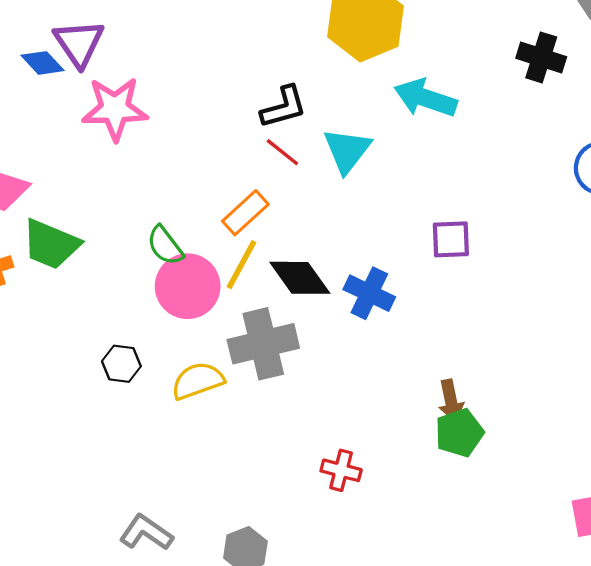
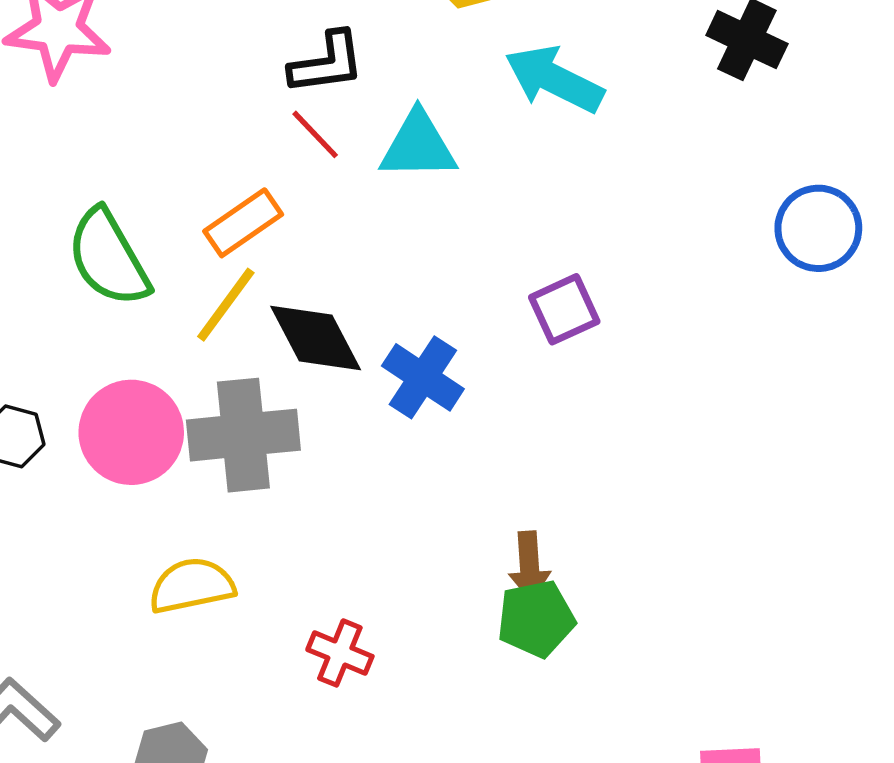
cyan triangle: (347, 150) -> (418, 146), turned 44
purple square: (451, 239) -> (564, 309), turned -30
green semicircle: (165, 246) -> (108, 258), size x1.5
pink circle: (188, 286) -> (131, 432), moved
yellow semicircle: (198, 381) -> (192, 586), moved

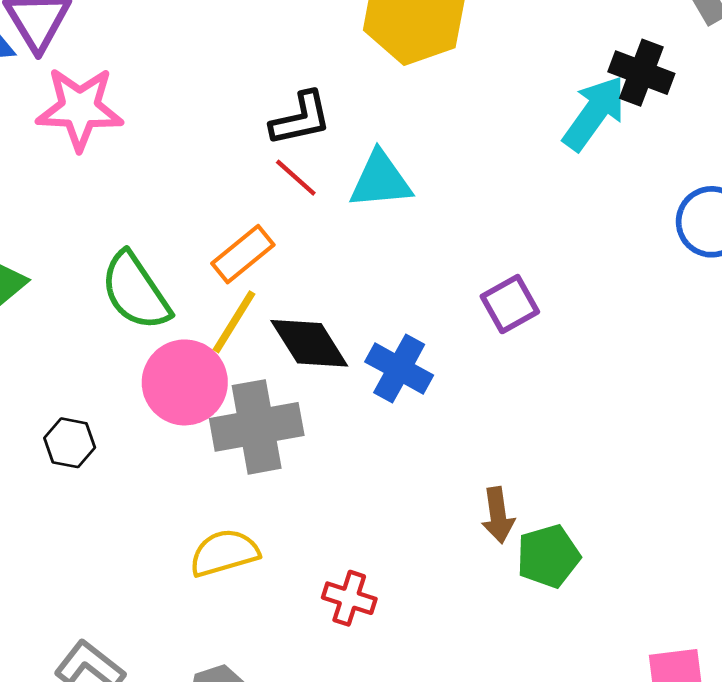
cyan arrow: (554, 79) -> (594, 113), moved, turned 104
pink circle: (131, 432) -> (185, 382), moved
green pentagon: (536, 619) -> (548, 556), moved

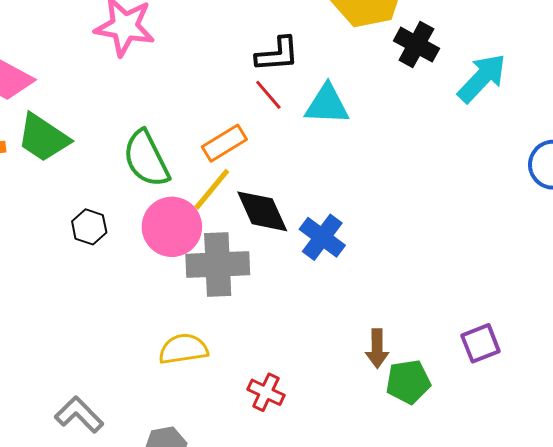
black cross: (641, 73) -> (416, 45), moved
purple square: (510, 304) -> (481, 343), moved
black hexagon: (70, 443) -> (89, 227), moved

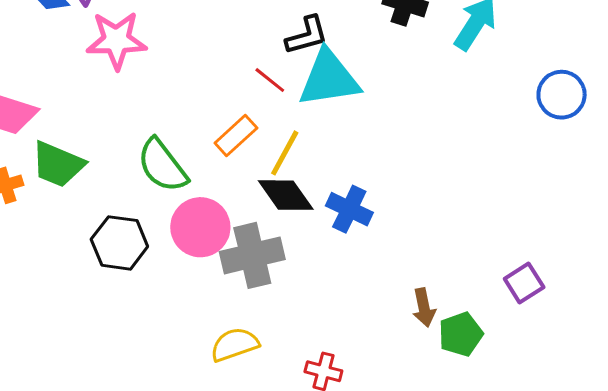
black L-shape: (277, 54) -> (307, 35), moved
cyan triangle: (327, 105) -> (329, 78), size x1.4
yellow line: (212, 189) -> (285, 153), moved
black hexagon: (89, 227) -> (119, 243), size x1.6

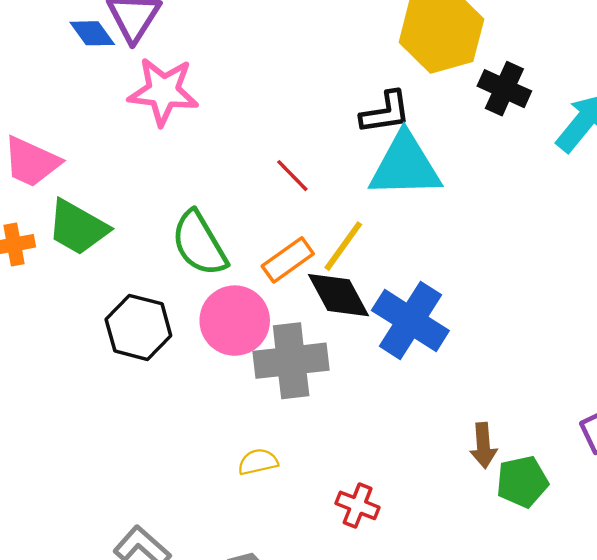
red line: (270, 80) -> (292, 176), moved
orange rectangle: (236, 135) -> (288, 260), moved
blue cross: (349, 209) -> (410, 320), size x1.4
yellow semicircle: (235, 345) -> (258, 462), size x0.7

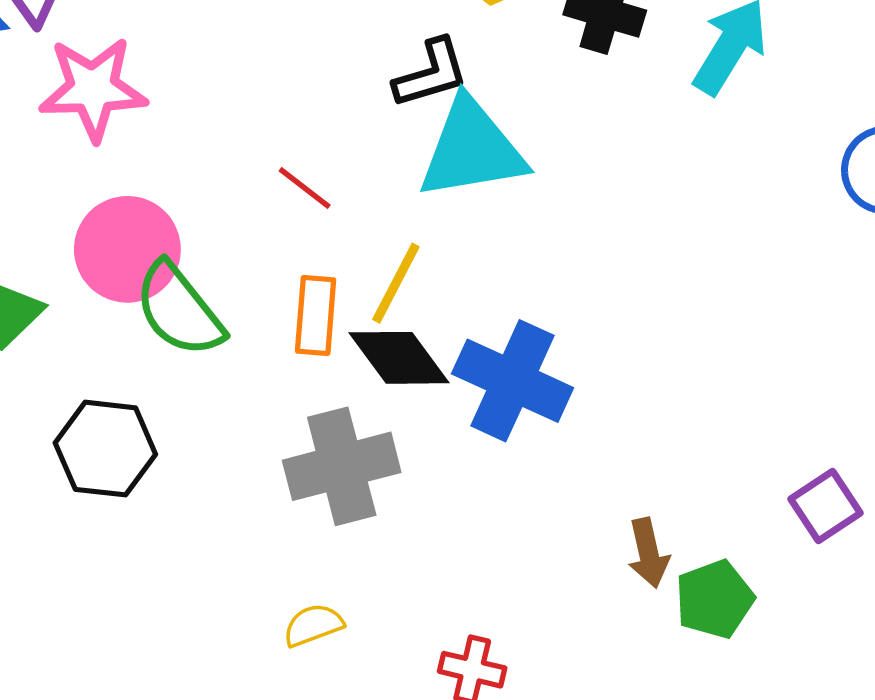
orange rectangle: (288, 260) -> (316, 316), turned -42
pink circle: (235, 321) -> (127, 249), moved

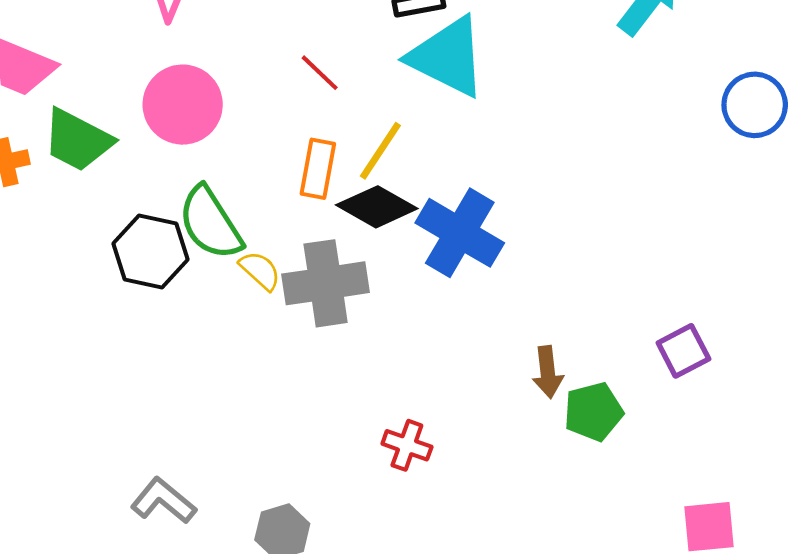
cyan triangle: (472, 149) -> (448, 57), turned 30
green semicircle: (179, 310) -> (210, 223), moved
black diamond: (399, 358) -> (377, 207), turned -30
yellow semicircle: (313, 625) -> (260, 271), moved, turned 57

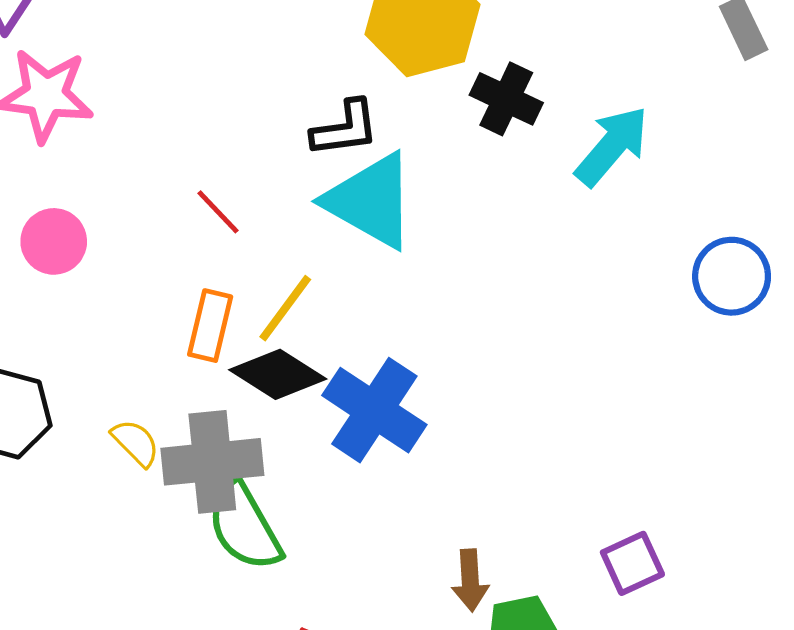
pink circle: (183, 105) -> (54, 241), size x0.7
green semicircle: (210, 223) -> (244, 527), moved

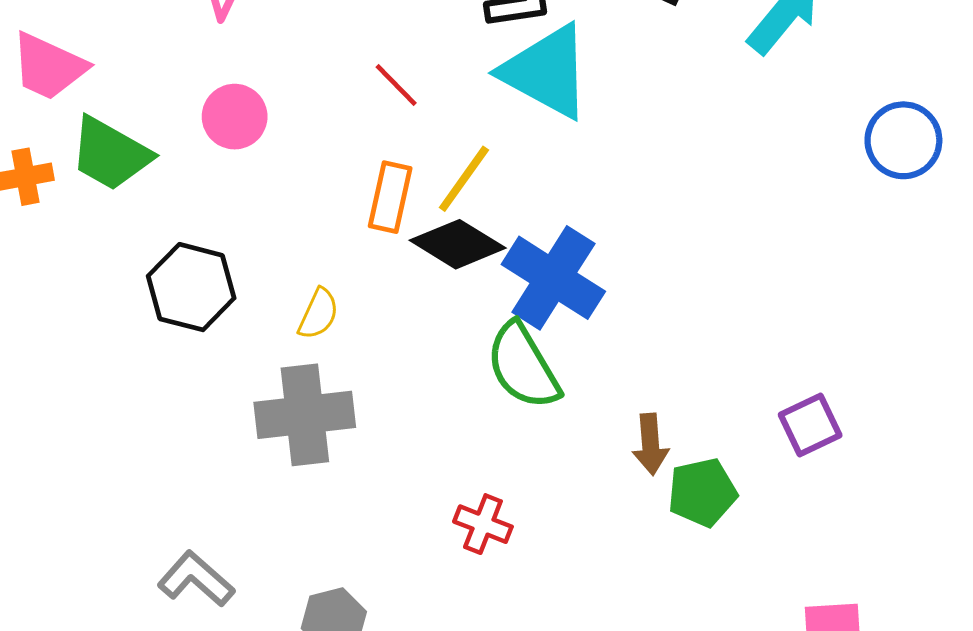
yellow semicircle: (136, 443) -> (318, 314), turned 70
gray cross: (212, 462) -> (305, 415), moved
green semicircle: (244, 527) -> (523, 366), moved

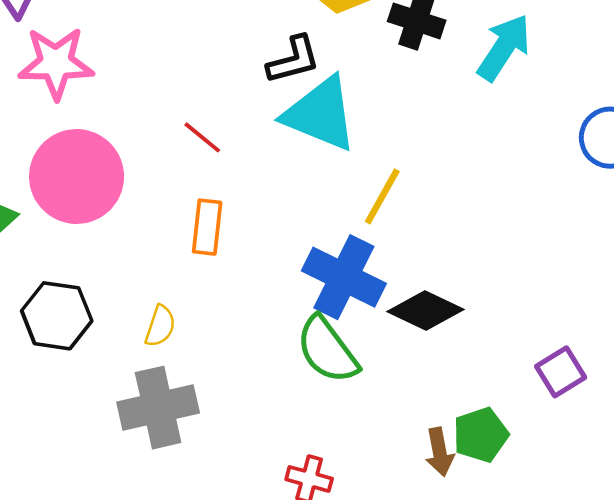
pink circle: (235, 117) -> (77, 177), size x1.8
yellow line: (464, 179) -> (382, 196), moved
black diamond: (458, 244) -> (425, 310), moved
brown arrow: (650, 444) -> (440, 452), moved

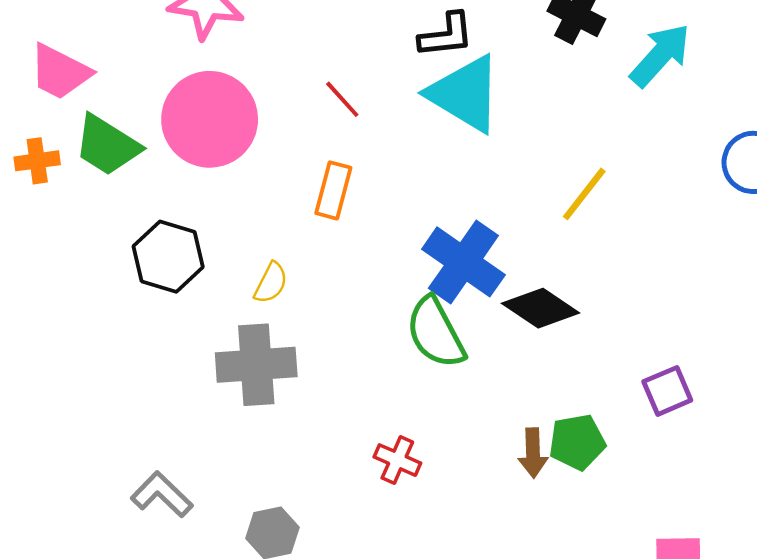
yellow line: (382, 196) -> (584, 194), moved

